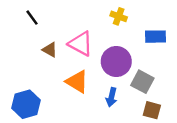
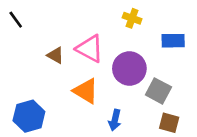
black line: (32, 18) -> (16, 20), moved
blue arrow: (112, 97) -> (115, 120), moved

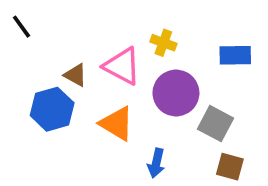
yellow cross: (132, 18) -> (163, 43), moved
blue hexagon: (29, 116) -> (52, 109), moved

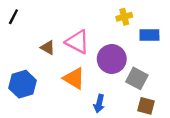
black line: (22, 27) -> (13, 17), turned 63
yellow cross: (163, 43) -> (124, 17), moved, turned -35
blue hexagon: (52, 109) -> (23, 84), moved

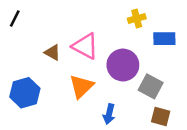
orange triangle: (74, 78) -> (81, 86), turned 45

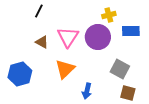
black line: (15, 18) -> (39, 11), moved
pink triangle: (85, 46) -> (68, 37), turned 35
purple circle: (123, 65) -> (98, 37), moved

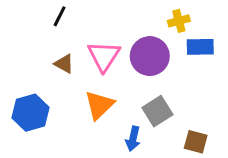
yellow cross: (109, 15) -> (179, 21), moved
gray square: (120, 69) -> (157, 111), moved, turned 30

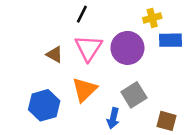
black line: (60, 16) -> (82, 14), moved
blue hexagon: (30, 113) -> (44, 105), moved

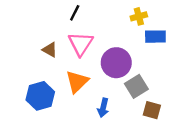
purple circle: (127, 48) -> (116, 63), moved
gray square: (134, 95) -> (136, 86), moved

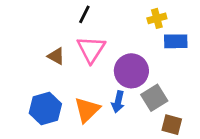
orange triangle: (77, 82) -> (87, 110), moved
blue arrow: (103, 108) -> (118, 102), moved

